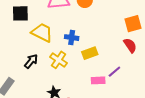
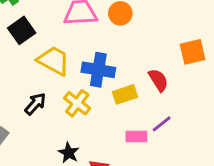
black square: (20, 13) -> (22, 30), turned -36
blue cross: (72, 38) -> (98, 70), size x1.5
red semicircle: (130, 45) -> (158, 80), moved

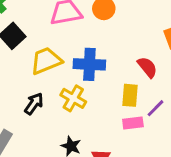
yellow trapezoid: (54, 61) -> (46, 61), turned -44
yellow rectangle: (125, 94) -> (130, 95), moved, turned -60

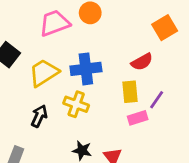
red semicircle: (147, 67) -> (142, 62), turned 110

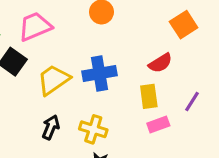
pink trapezoid: (55, 23) -> (35, 26), moved
purple line: (157, 100) -> (192, 102), moved
yellow cross: (76, 104) -> (93, 129), moved

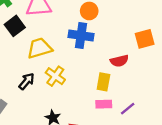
blue cross: (99, 73) -> (81, 35), moved
purple line: (192, 102) -> (128, 109), moved
yellow cross: (93, 129) -> (55, 76), moved

